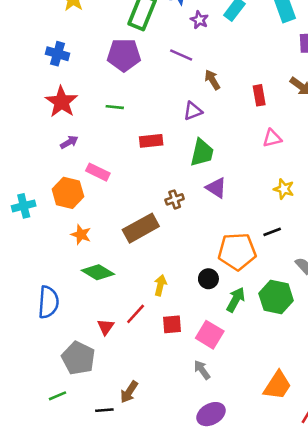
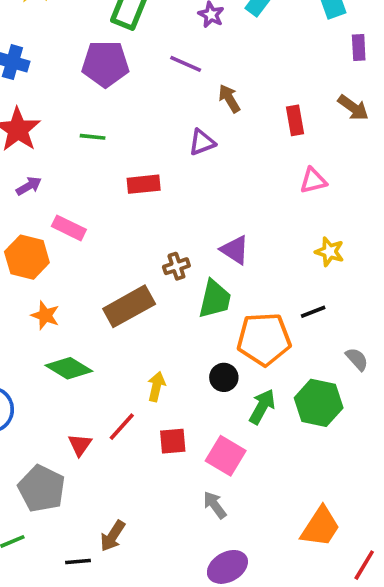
green trapezoid: (202, 153) -> (215, 299), moved

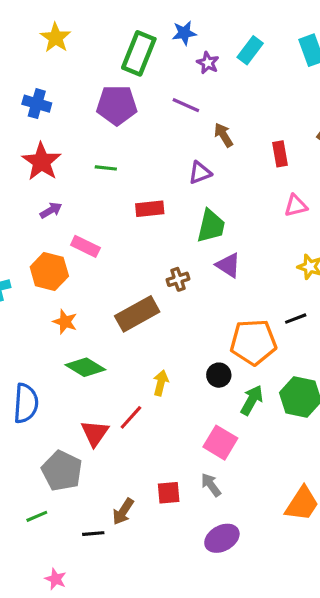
green trapezoid: (215, 299) -> (211, 226), moved
red square: (173, 441) -> (169, 493), moved
red triangle: (80, 445) -> (95, 433), size x1.4

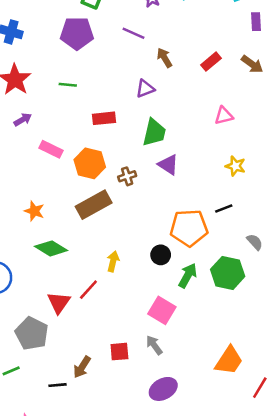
red rectangle: (280, 154) -> (211, 62), moved, turned 60
orange hexagon: (49, 271) -> (90, 163), moved

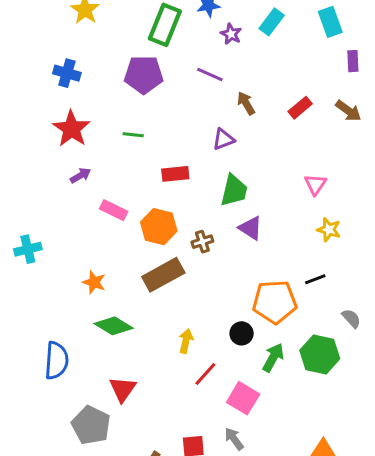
pink triangle: (224, 116) -> (315, 184), moved, turned -42
red line: (88, 290) -> (205, 374), moved

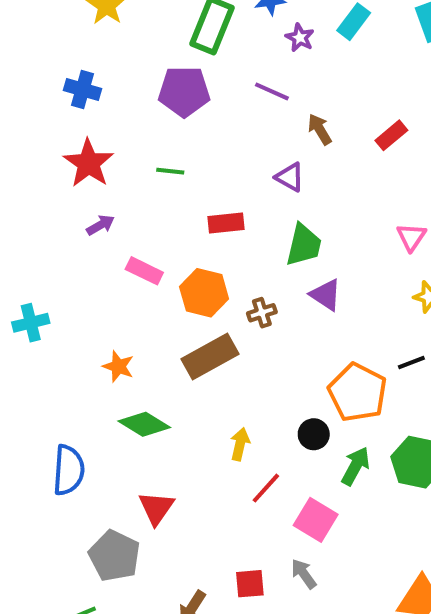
purple triangle: (223, 139) -> (290, 177), turned 50
orange pentagon: (275, 302) -> (358, 392), turned 30

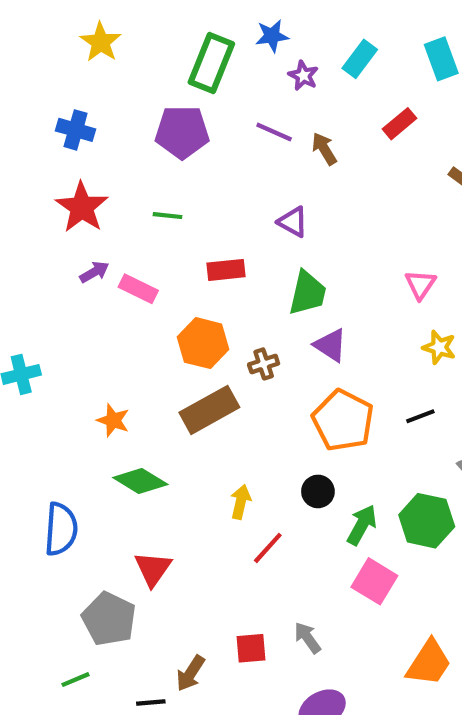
brown arrow: (320, 129) -> (324, 149), moved
red rectangle: (391, 135) -> (399, 124), moved
pink rectangle: (144, 271) -> (138, 289), moved
orange pentagon: (358, 392) -> (343, 420), moved
pink square: (316, 520) -> (374, 581), moved

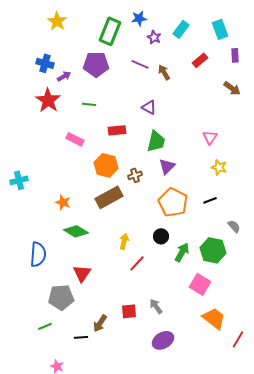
purple arrow: (94, 272) -> (64, 76), moved
purple triangle: (331, 345) -> (167, 166), turned 42
pink square: (374, 581) -> (200, 284), moved
gray pentagon: (109, 619) -> (61, 297), turned -30
orange trapezoid: (429, 663) -> (214, 318), turned -85

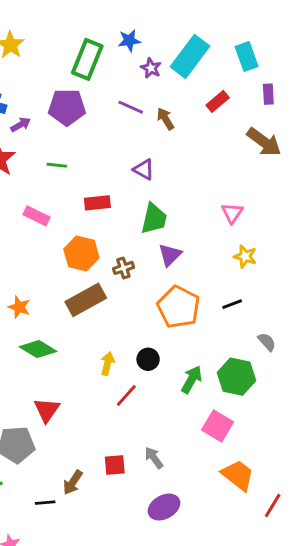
cyan rectangle: (181, 29) -> (190, 56), size x1.6
brown arrow: (232, 88) -> (264, 142), size x1.4
black circle: (161, 236) -> (148, 359), moved

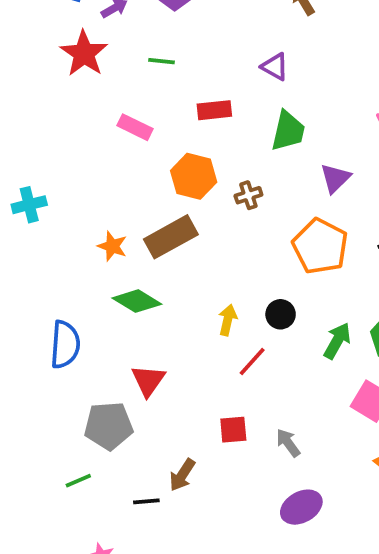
purple triangle: (170, 255) -> (335, 178), moved
brown rectangle: (86, 300) -> (171, 237), moved
red square: (115, 465) -> (233, 430), moved

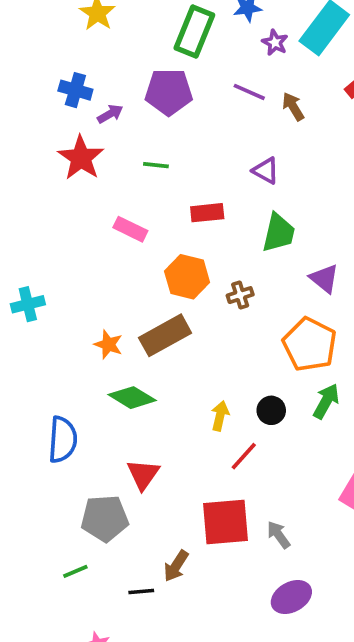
purple triangle: (335, 178) -> (324, 279), turned -36
green arrow: (337, 341) -> (326, 401), moved
red square: (233, 430) -> (225, 522), size x1.8

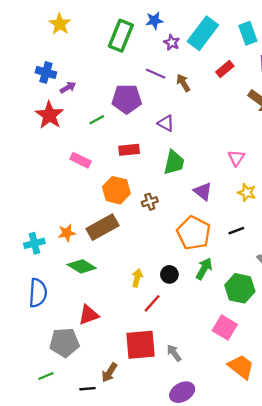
purple pentagon: (169, 92) -> (127, 99), moved
green line: (156, 165) -> (97, 120), turned -35
cyan cross: (28, 304) -> (34, 243), moved
orange star: (108, 344) -> (67, 233), turned -30
red triangle: (143, 474) -> (89, 315), turned 35

